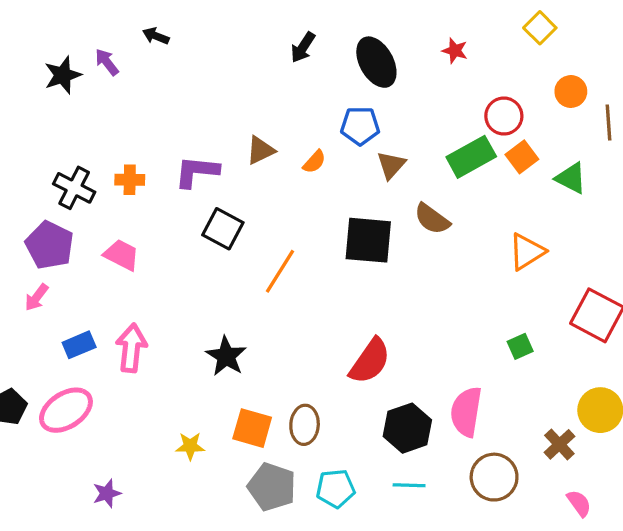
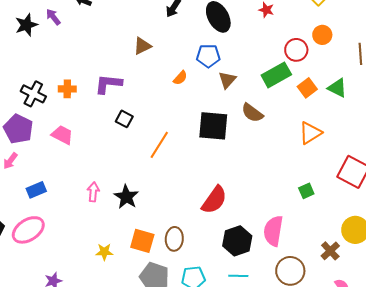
orange circle: (571, 92) -> (322, 35), moved
brown triangle: (260, 150) -> (142, 46), moved
orange square: (522, 157) -> (307, 88), moved
black square: (223, 229) -> (124, 119), size x0.7
pink arrow: (131, 348) -> (93, 192), moved, size x0.7

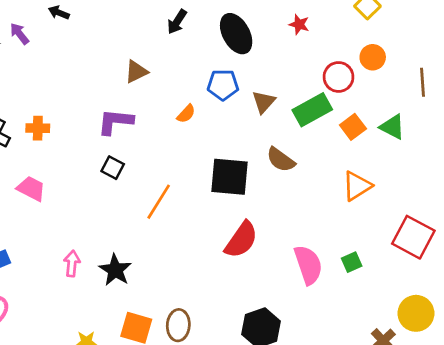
brown triangle: (227, 80) -> (264, 102), moved
purple L-shape: (108, 84) -> (115, 122), moved
red semicircle: (214, 200) -> (241, 240), moved
pink semicircle: (273, 231) -> (308, 265), moved, turned 152

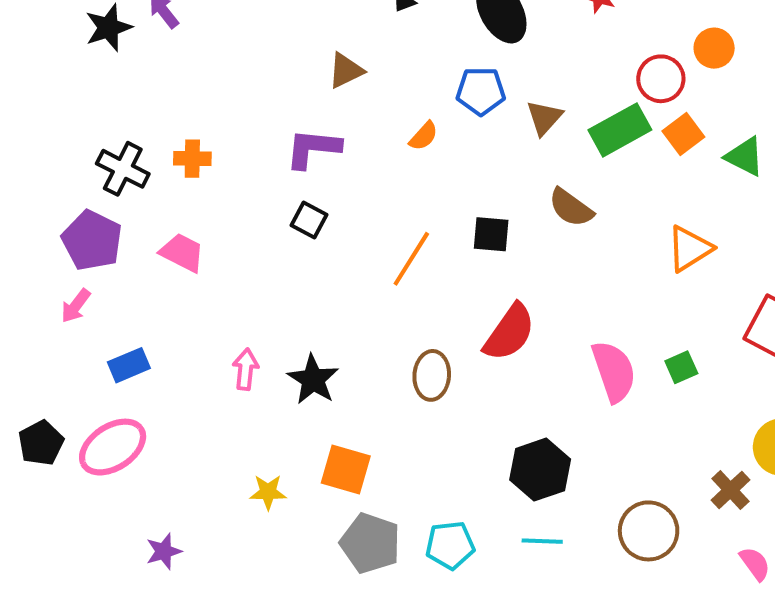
orange square: (353, 127) -> (683, 134), moved
black square: (230, 177) -> (491, 234), size x0.6
orange line: (159, 202) -> (411, 259), moved
brown ellipse: (178, 325) -> (432, 375), moved

